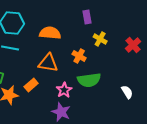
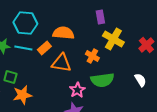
yellow cross: (100, 39) -> (113, 39), size x1.5
orange rectangle: (31, 85) -> (44, 48), moved
white semicircle: (127, 92) -> (140, 80), moved

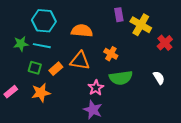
yellow cross: (113, 39) -> (141, 25), moved
orange rectangle: (44, 48) -> (56, 69), moved
green square: (10, 77) -> (35, 68), moved

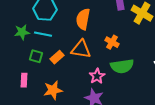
orange semicircle: (82, 31) -> (83, 19), turned -85
pink rectangle: (11, 92) -> (24, 80), moved, turned -48
orange star: (41, 93) -> (53, 90), moved

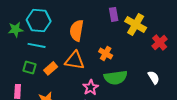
green star: (22, 32) -> (16, 29), moved

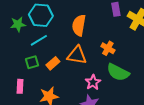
cyan line: (37, 45) -> (39, 40), turned -42
green square: (30, 67) -> (32, 62), turned -32
green semicircle: (116, 77) -> (118, 72), turned 35

